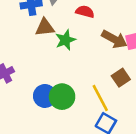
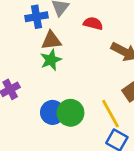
green star: (65, 40) -> (51, 60), moved

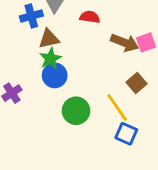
blue circle: (53, 112) -> (55, 75), moved

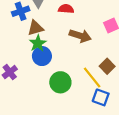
brown arrow: (125, 43) -> (80, 36), moved
brown square: (136, 83) -> (107, 66), moved

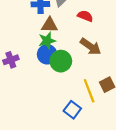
green circle: (60, 82) -> (61, 61), moved
blue square: (101, 97) -> (72, 110), moved

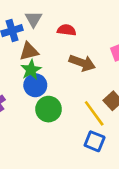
green circle: (61, 61) -> (49, 109), moved
blue square: (72, 110) -> (95, 141), moved

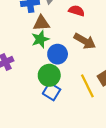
blue circle: (35, 85) -> (58, 54), moved
blue square: (95, 141) -> (52, 92), moved

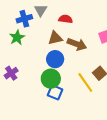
brown triangle: (41, 23) -> (55, 38), moved
green star: (40, 39) -> (17, 37), moved

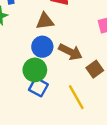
brown arrow: (77, 44) -> (70, 52), moved
yellow line: (85, 83) -> (76, 97), moved

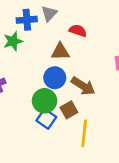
brown square: (95, 69) -> (69, 110), moved
yellow line: (76, 97) -> (84, 133), turned 30

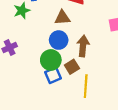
brown arrow: (83, 86) -> (83, 46), turned -114
blue square: (46, 119) -> (53, 75), turned 35

